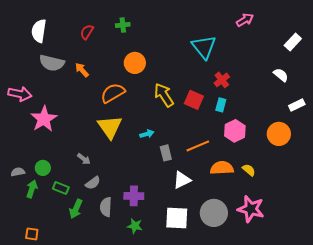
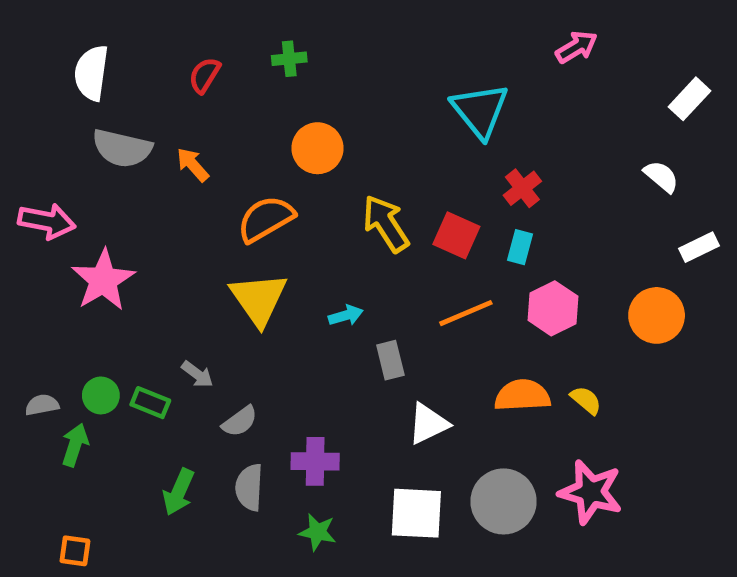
orange line: (198, 146) -> (466, 313), moved
gray semicircle: (93, 183) -> (240, 421), moved
green rectangle: (61, 188) -> (150, 403), moved

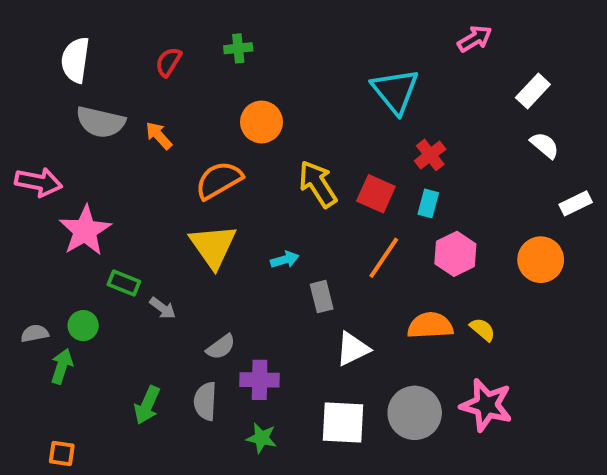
white rectangle: (690, 99) -> (533, 91), moved
orange line: (466, 313) -> (384, 258), turned -33
green rectangle: (150, 403) -> (124, 283), moved
gray semicircle: (240, 421) -> (221, 347), moved

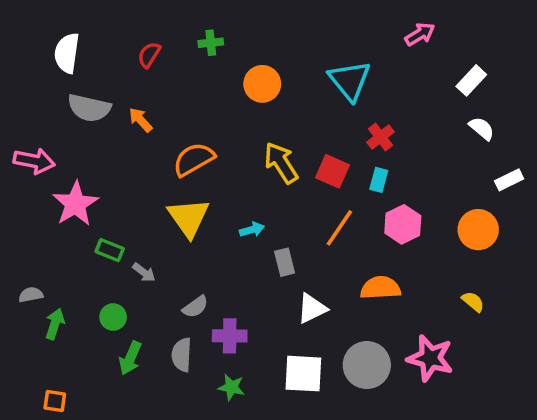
orange circle: (262, 122) -> (262, 84), moved
green circle: (83, 326) -> (113, 317), moved
yellow semicircle: (483, 329) -> (473, 302), moved

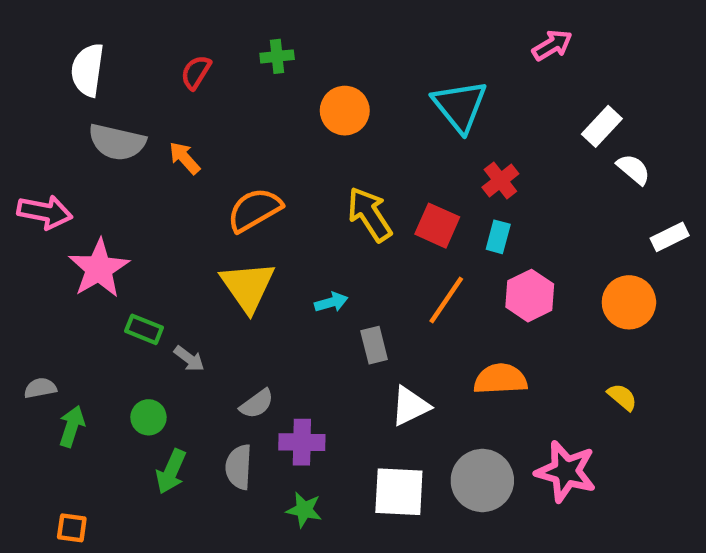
white rectangle: (471, 80) -> (602, 126), moved

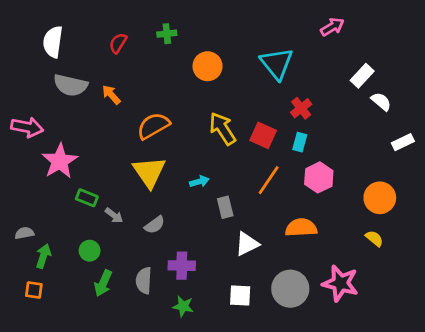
orange circle: (629, 302) -> (380, 198), moved
gray semicircle: (257, 404) -> (155, 225), moved
white square: (399, 492) -> (240, 295), size x0.7
orange square: (72, 528) -> (34, 290), moved

